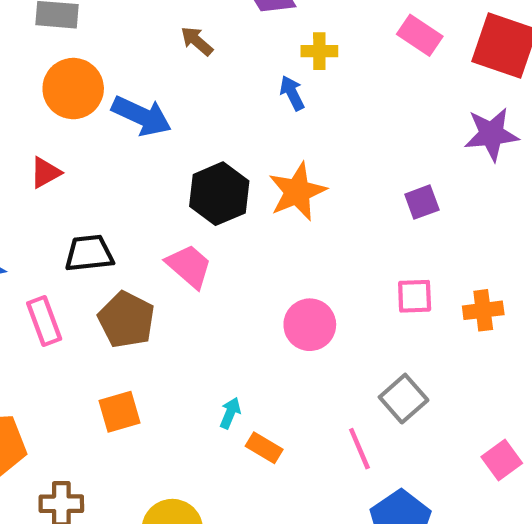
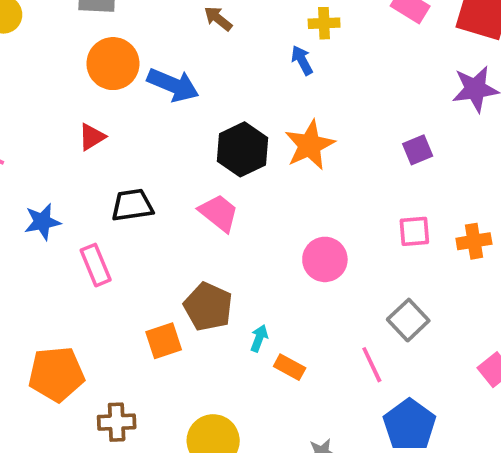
brown pentagon: (126, 320) -> (208, 307), moved

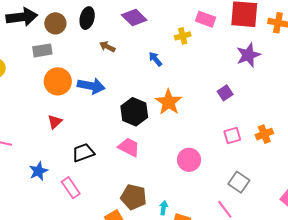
yellow cross: (324, 23) -> (183, 36), moved

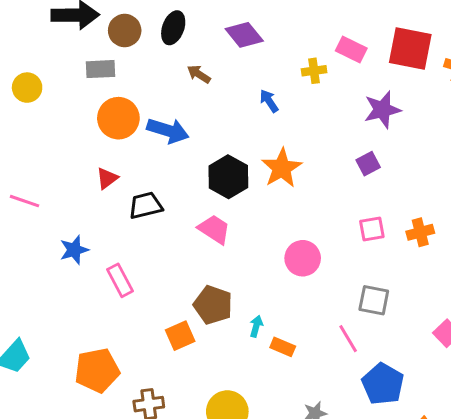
purple star: (248, 55) -> (382, 110), moved
black trapezoid: (83, 153) -> (145, 206), moved
gray square: (239, 182) -> (374, 300), turned -30

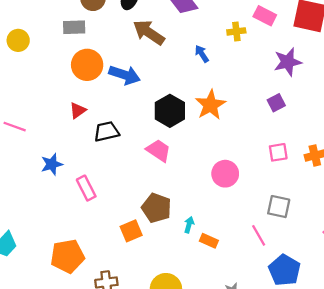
brown arrow: (199, 74) -> (149, 32), size x1.8

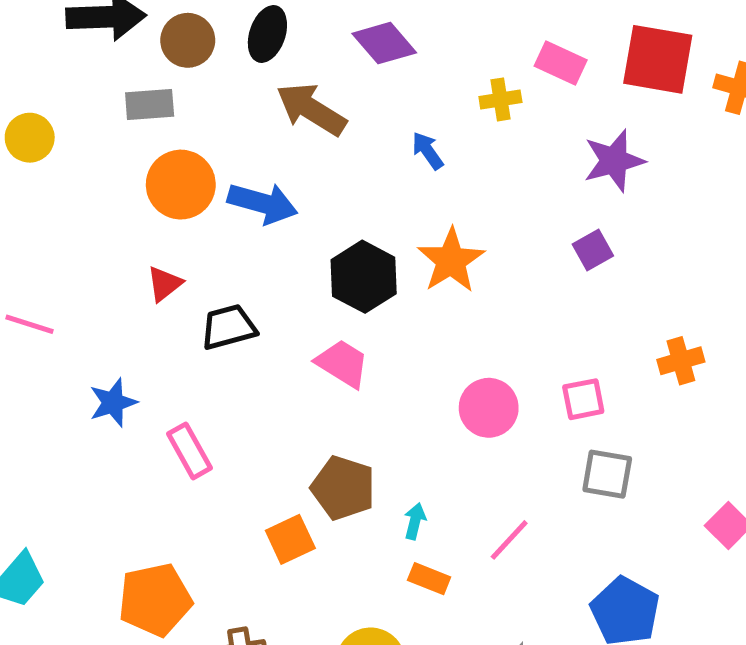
pink square: (278, 152) -> (583, 399), moved
pink line: (259, 235) -> (509, 540), moved, turned 75
orange rectangle: (209, 241) -> (429, 579), moved

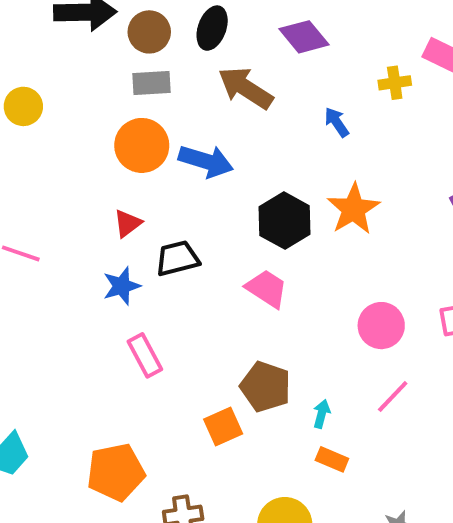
gray rectangle: (150, 104) -> (152, 83), moved
blue star: (113, 403) -> (122, 286), moved
pink line: (509, 540) -> (393, 397), moved

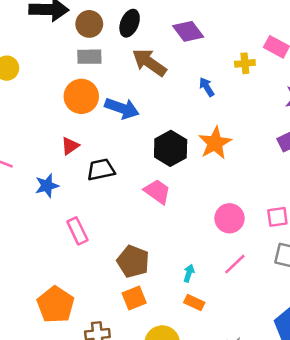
blue star: (122, 286) -> (47, 186), moved
brown pentagon: (266, 387) -> (133, 261), moved
orange square: (223, 426) -> (134, 298), moved
orange pentagon: (116, 472) -> (56, 305), turned -30

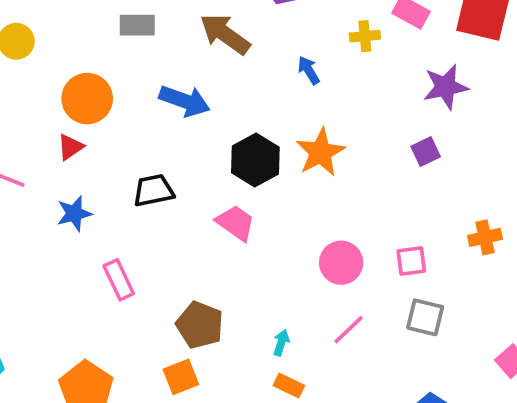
orange circle: (81, 96) -> (87, 99), moved
red triangle: (70, 146) -> (70, 147), moved
orange square: (134, 298) -> (181, 377), moved

